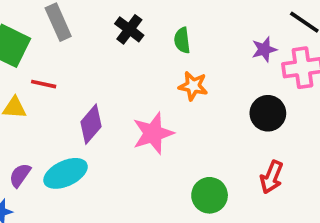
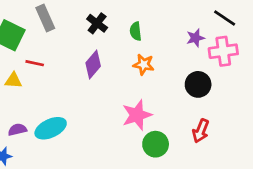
purple diamond: (91, 124) -> (93, 64), moved
pink star: (153, 133) -> (137, 115), moved
purple semicircle: (20, 175) -> (17, 130), turned 42

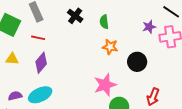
red line: (35, 63) -> (38, 38), moved
purple diamond: (93, 64) -> (41, 63), moved
black circle: (198, 84) -> (137, 62), moved

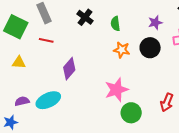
purple star: (149, 27) -> (155, 23), moved
black circle: (137, 62) -> (150, 48), moved
purple diamond: (41, 63) -> (69, 69), moved

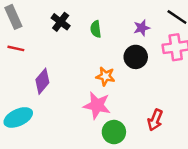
orange star: (122, 50) -> (105, 76), moved
pink star: (116, 90) -> (97, 105), turned 30

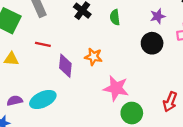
red line: (16, 48) -> (43, 44), moved
orange star: (105, 76) -> (94, 57), moved
purple diamond: (42, 81) -> (65, 66), turned -35

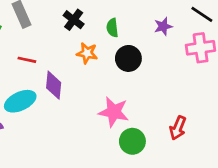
black circle: (152, 43) -> (128, 58), moved
orange star: (94, 57) -> (87, 53), moved
cyan ellipse: (43, 99) -> (20, 101), moved

